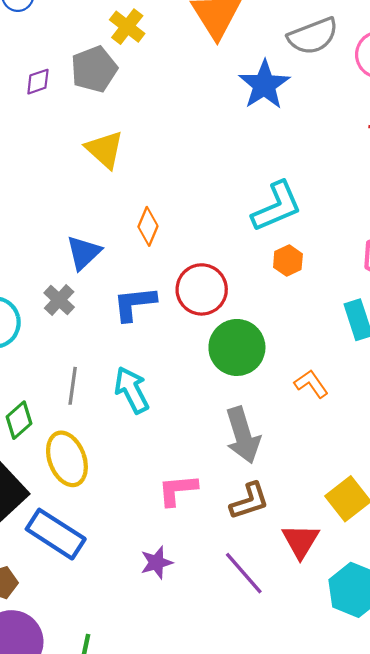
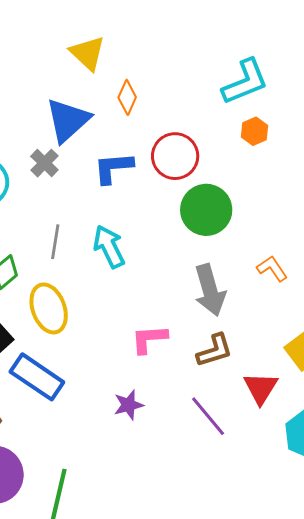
yellow triangle: (105, 149) -> (87, 53), moved
blue triangle: (84, 253) -> (68, 120), size x1.4
orange L-shape: (311, 384) -> (272, 268), moved

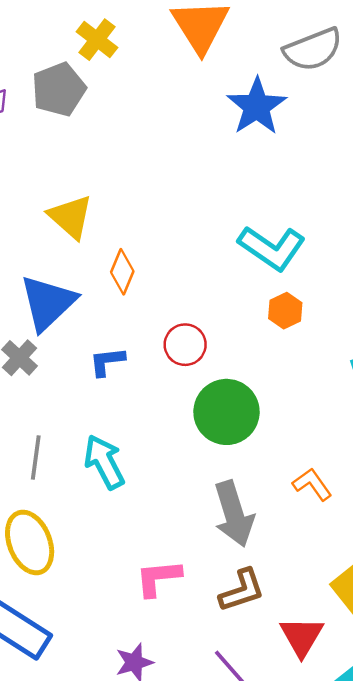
cyan L-shape: (245, 82) -> (272, 248), turned 58
red circle: (175, 156) -> (185, 345), size x0.7
blue L-shape: (113, 168) -> (107, 362), size x0.7

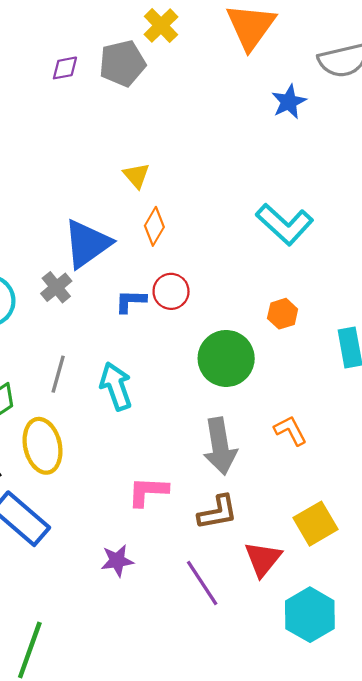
blue star: (257, 106) -> (289, 102), size x0.7
yellow triangle: (70, 217) -> (136, 176), moved, size x0.7
orange hexagon: (285, 311) -> (283, 314), moved
red circle: (185, 345) -> (171, 291), moved

